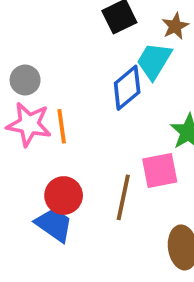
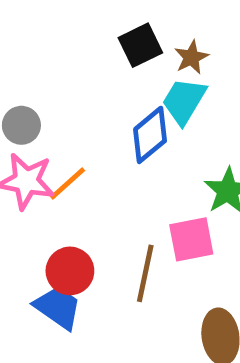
brown star: (175, 26) -> (191, 57), moved
orange line: (62, 126) -> (68, 184), turned 56

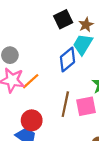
brown line: (145, 273) -> (65, 104), moved

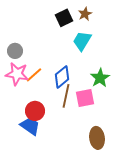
brown star: (86, 25) -> (85, 14), moved
blue diamond: (68, 59) -> (62, 77), moved

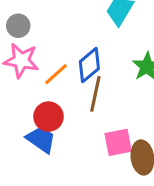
orange line: (34, 75) -> (56, 74), moved
pink square: (85, 98) -> (118, 142), moved

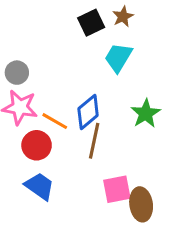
orange line: (56, 74) -> (55, 121), turned 72
red circle: (48, 117) -> (37, 145), moved

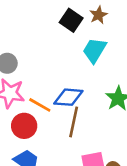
black square: (91, 23) -> (71, 20), turned -30
blue diamond: (88, 112) -> (68, 97), turned 44

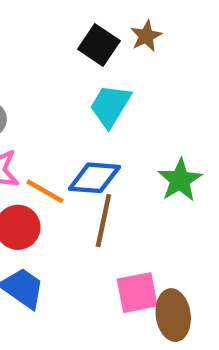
cyan trapezoid: (95, 50) -> (110, 106), moved

